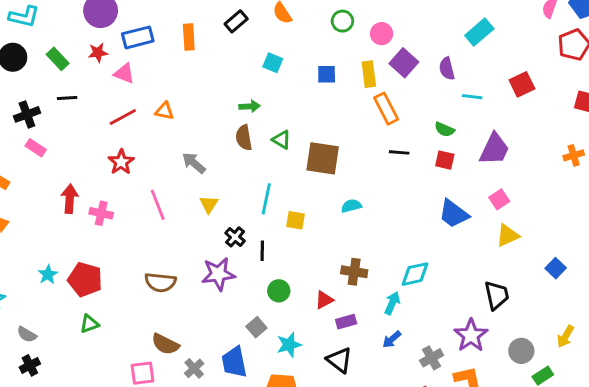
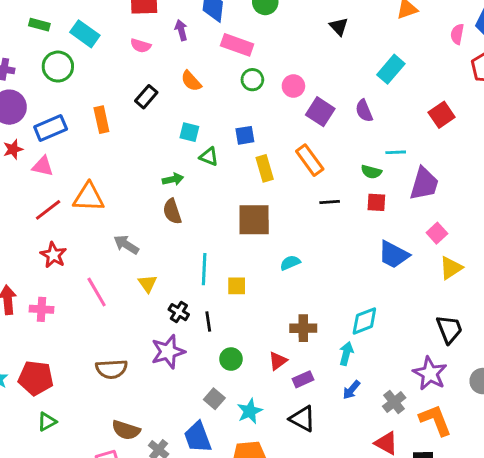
yellow rectangle: (369, 74) -> (265, 168), moved
cyan line: (472, 97) -> (396, 152), moved
orange triangle: (164, 111) -> (89, 197), size x1.6
green triangle: (281, 140) -> (209, 157), moved

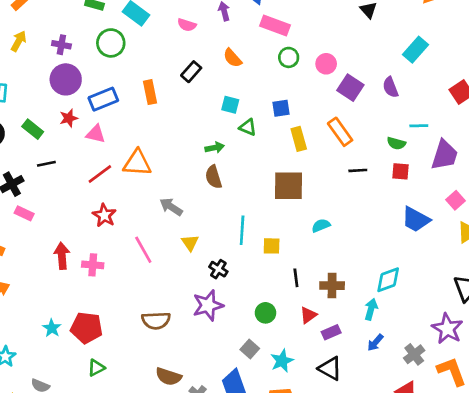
black line: (208, 322) -> (296, 278), moved

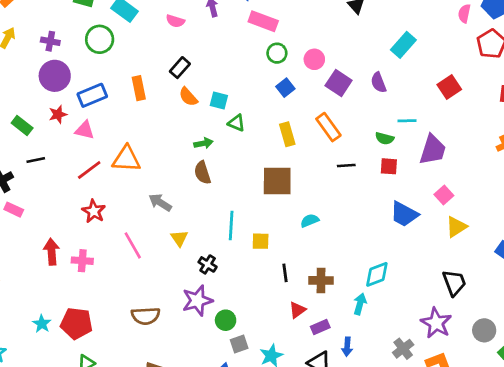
orange semicircle: (233, 58) -> (188, 97), moved
blue square: (281, 108) -> (285, 88), moved, turned -30
green circle: (265, 313) -> (226, 320), moved
blue arrow: (375, 343) -> (347, 347), moved, turned -36
gray square: (250, 349) -> (239, 344), turned 30

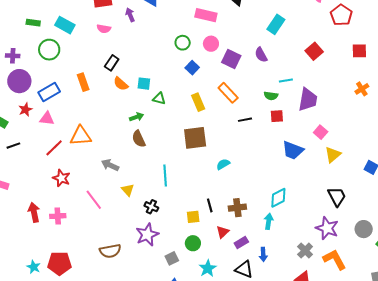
pink rectangle: (263, 21) -> (206, 15), moved
yellow square: (261, 241) -> (193, 217), moved
green circle: (226, 320) -> (193, 243), moved
gray square: (239, 344) -> (172, 258), moved

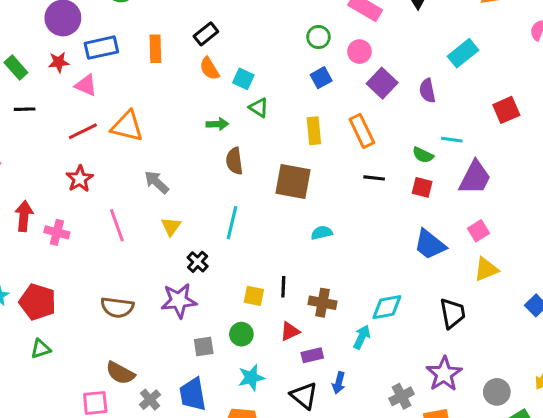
brown semicircle: (139, 139) -> (234, 161), moved
black trapezoid: (337, 197) -> (452, 313), moved

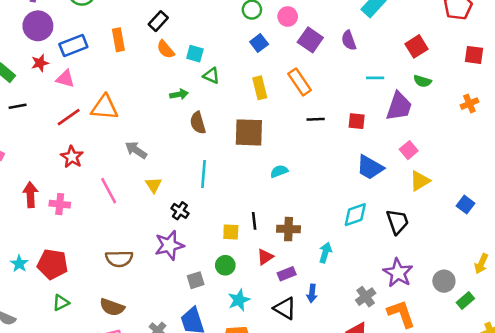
green semicircle: (423, 155) -> (422, 81), moved
cyan diamond: (387, 307) -> (355, 215), moved
brown semicircle: (120, 373) -> (112, 307), moved

